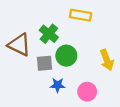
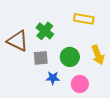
yellow rectangle: (81, 15) -> (84, 19), moved
green circle: (66, 56) -> (70, 57), moved

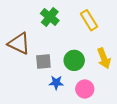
yellow rectangle: (84, 19) -> (89, 20), turned 48
green cross: (45, 31) -> (50, 17), moved

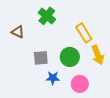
yellow rectangle: (89, 20) -> (84, 33), moved
brown triangle: (19, 43) -> (18, 32), moved, size x0.6

